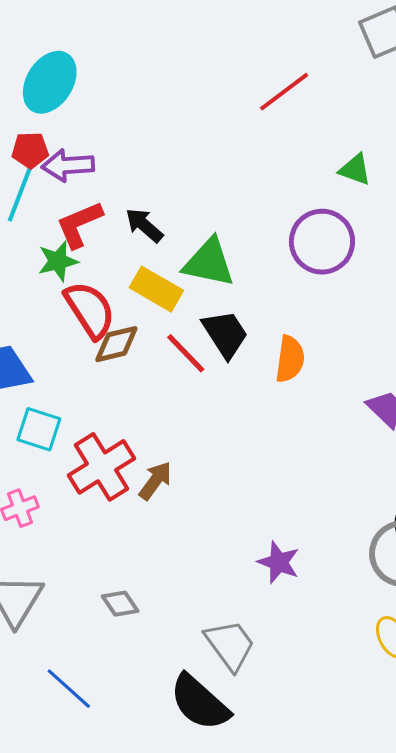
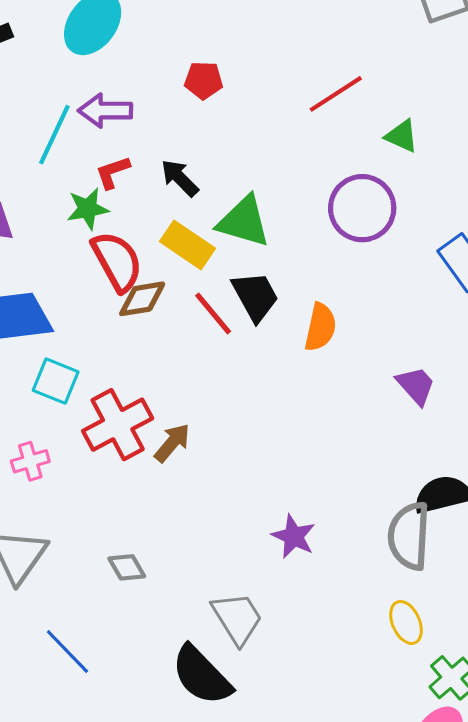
red line: (284, 92) -> (336, 94), moved
red pentagon: (30, 150) -> (204, 80), moved
red L-shape: (79, 224) -> (113, 172), size x0.7

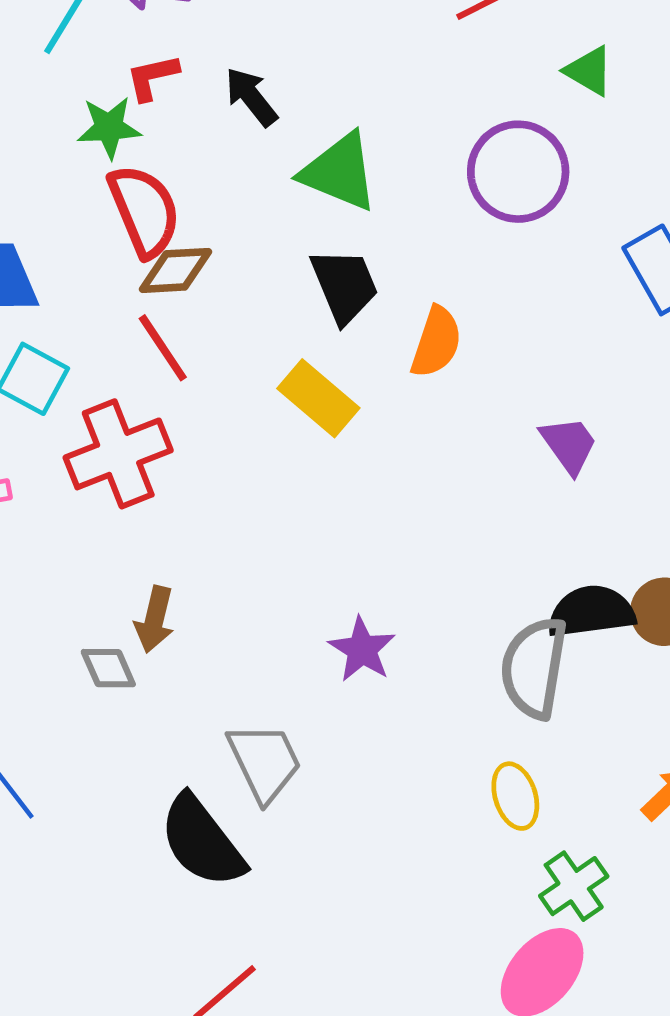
yellow rectangle: (187, 245) -> (318, 398), moved
red line: (213, 313) -> (163, 348), moved
brown arrow: (172, 443) -> (155, 620), moved, turned 147

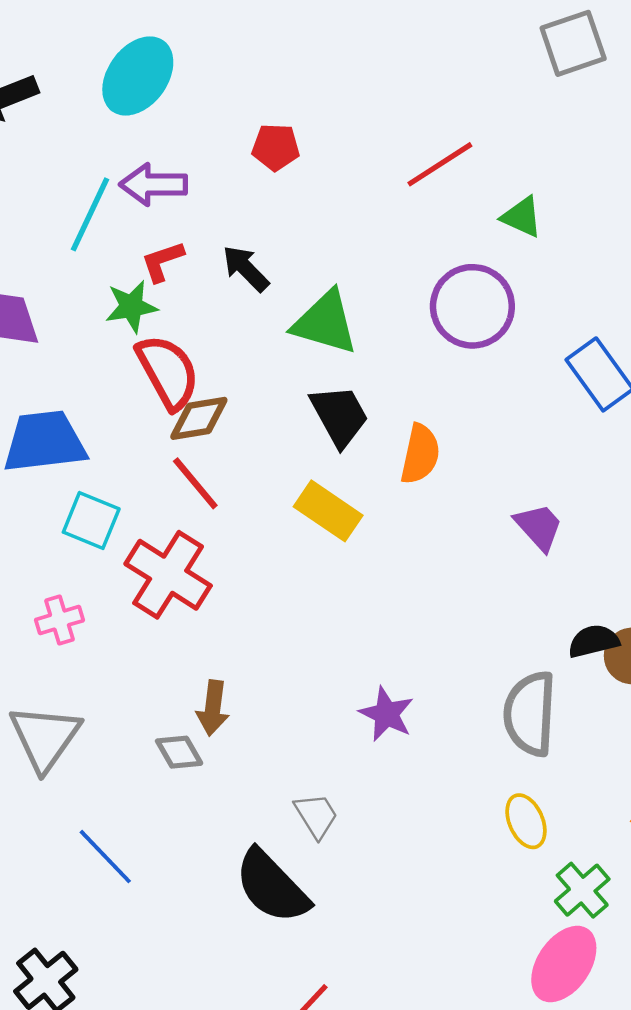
red cross: (118, 454) -> (168, 575), turned -30
black semicircle: (591, 612) -> (594, 641), moved, size x0.7
gray trapezoid: (264, 762) -> (316, 816), size x0.7

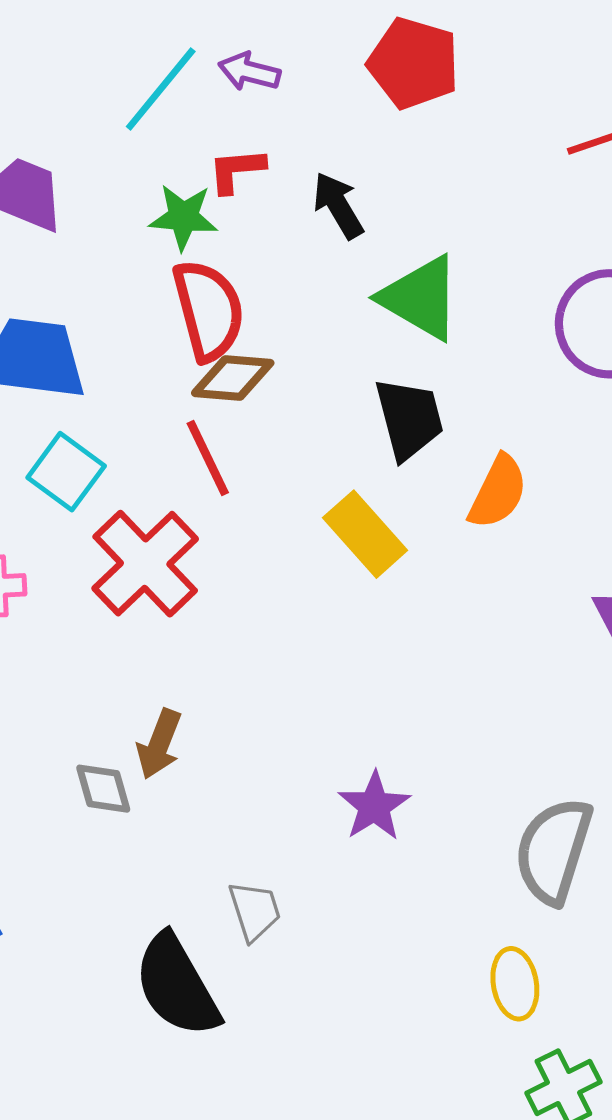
red pentagon: (276, 147) -> (414, 63), size x1.5
purple arrow: (153, 185) -> (249, 72), size x0.7

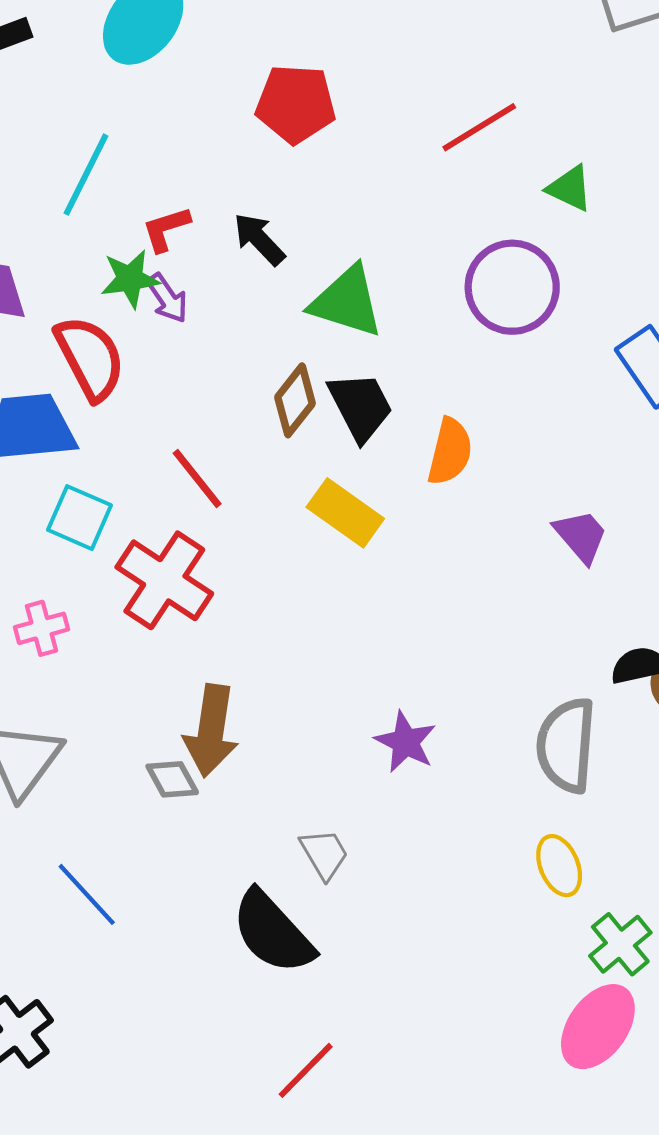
purple arrow: (249, 72) -> (167, 298), moved, turned -126
red semicircle: (208, 310) -> (90, 358), moved
brown diamond: (233, 378) -> (295, 400), moved, turned -44
brown arrow: (159, 744) -> (211, 731), size x1.5

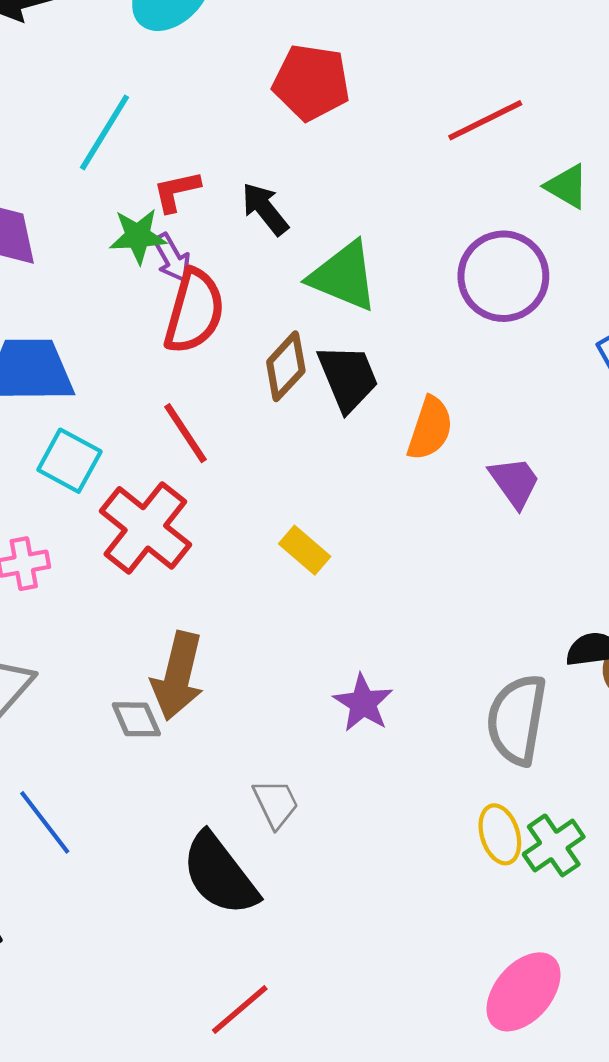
red semicircle: (90, 358) -> (194, 311), moved, turned 38
yellow rectangle: (345, 513) -> (305, 550), moved, size x0.7
purple trapezoid: (581, 536) -> (515, 482), moved
green cross: (620, 944) -> (554, 845), moved

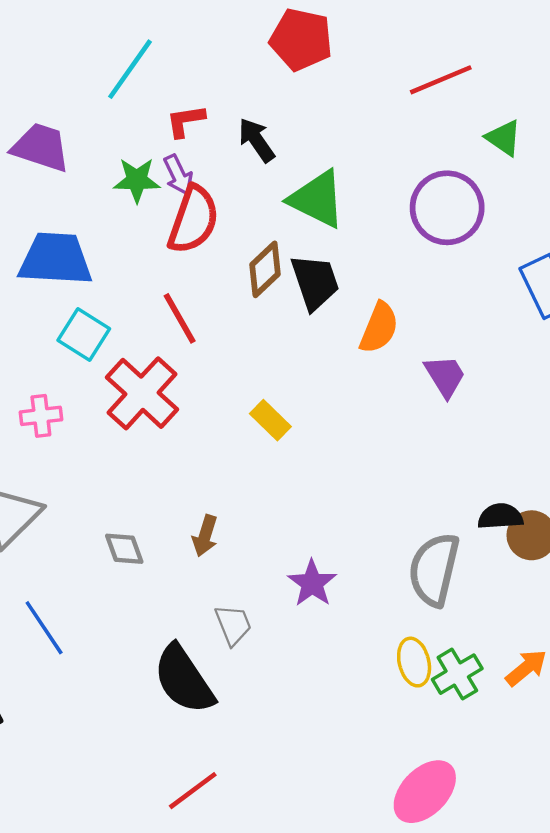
green star: (138, 236) -> (137, 180), moved
brown arrow: (178, 676) -> (205, 536), moved, size x0.6
purple star: (363, 703) -> (312, 583), moved

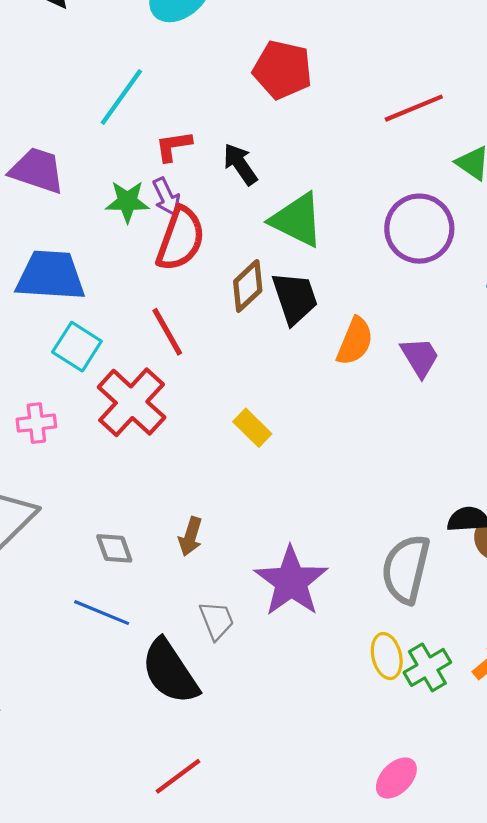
purple trapezoid: (445, 376) -> (420, 357), moved
purple star: (312, 583) -> (291, 581), size x1.6
blue line: (44, 628) -> (102, 613), moved, turned -34
pink ellipse: (425, 792) -> (396, 778), size x0.7

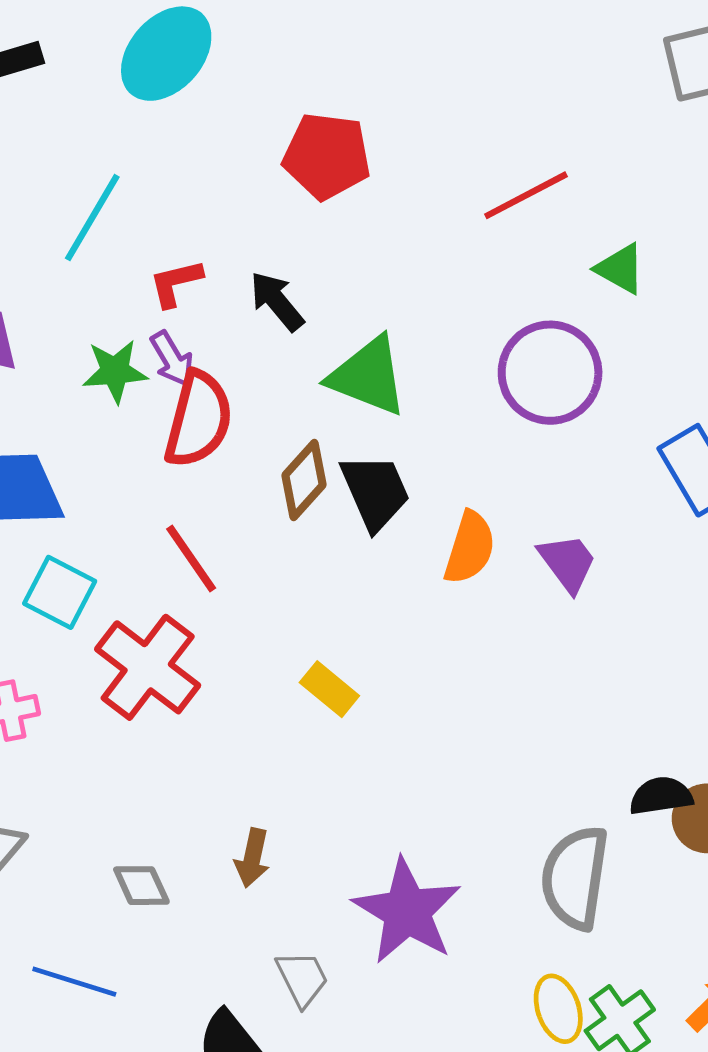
blue line: (102, 613) -> (74, 982), moved

